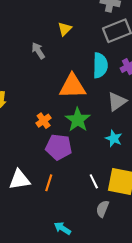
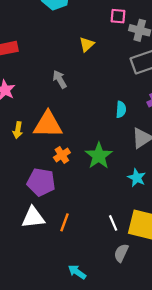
yellow triangle: (65, 29) -> (87, 44), moved
cyan semicircle: (100, 65) -> (121, 109), moved, size x0.6
orange triangle: (72, 86) -> (48, 124), moved
purple pentagon: (59, 147) -> (41, 182), moved

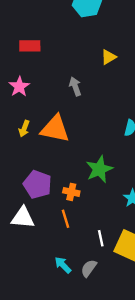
orange cross: (62, 155) -> (71, 192), moved, turned 35
orange line: (64, 222) -> (66, 219), moved, turned -48
gray semicircle: (121, 253) -> (89, 268), moved
cyan arrow: (77, 272) -> (63, 265), moved

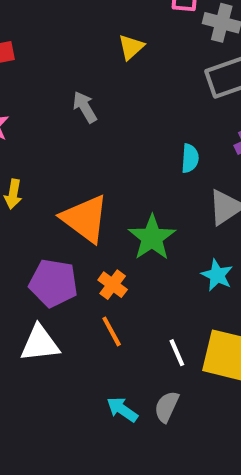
orange triangle: (55, 129) -> (85, 219), moved, turned 36
orange cross: (71, 192) -> (113, 285), turned 35

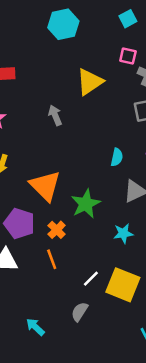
yellow triangle: (131, 47) -> (90, 82), size x1.6
cyan star: (217, 275) -> (123, 233), turned 30
white line: (177, 353) -> (91, 279), turned 60
cyan arrow: (122, 410) -> (35, 327), moved

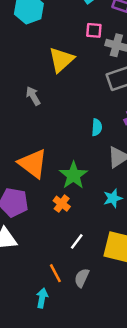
orange cross: (57, 230) -> (62, 204), moved
orange line: (52, 259) -> (55, 273), moved
white line: (91, 279) -> (77, 241), moved
cyan arrow: (35, 327) -> (42, 298), turned 66

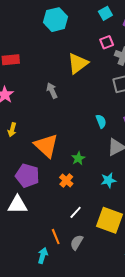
pink square: (94, 30) -> (107, 42), turned -32
cyan semicircle: (97, 127) -> (101, 121), turned -32
green star: (73, 175) -> (78, 158), size x0.6

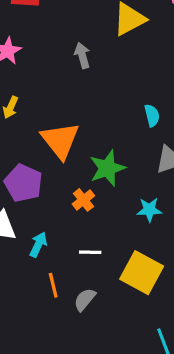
green star: (78, 158) -> (107, 168), size x1.6
white line: (76, 212) -> (90, 252), turned 40
cyan arrow: (43, 256) -> (38, 245), moved

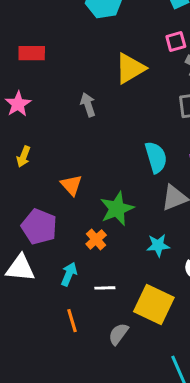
cyan semicircle: (152, 115) -> (156, 157), size x1.5
orange triangle: (60, 140) -> (71, 185), size x0.6
cyan arrow: (38, 245) -> (69, 274), moved
gray semicircle: (85, 300) -> (118, 334), moved

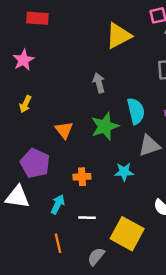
gray arrow: (88, 105) -> (99, 83), moved
green star: (117, 209) -> (105, 126), moved
orange cross: (96, 239) -> (82, 177), turned 35
cyan star: (158, 245) -> (124, 172), moved

